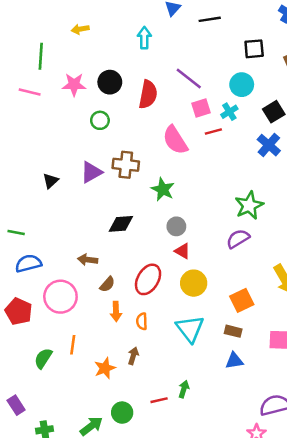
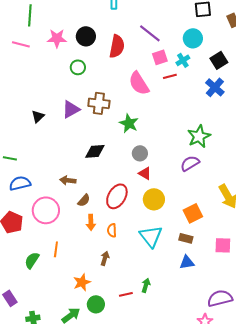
orange star: (105, 368) -> (82, 282), moved

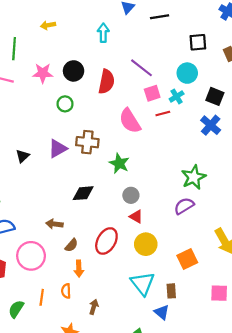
black square: (219, 60) -> (215, 96), turned -36
orange semicircle: (112, 230) -> (66, 291), moved
brown rectangle: (186, 238) -> (171, 291), moved, turned 72
blue triangle: (187, 262) -> (162, 312), moved, turned 49

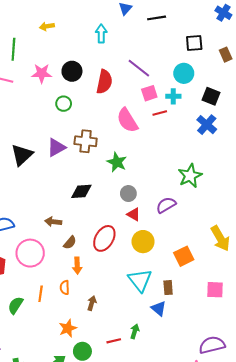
cyan cross: (177, 96) -> (173, 96), turned 32
black triangle: (23, 156) -> (22, 155), size x1.6
purple semicircle: (184, 206) -> (166, 205), moved

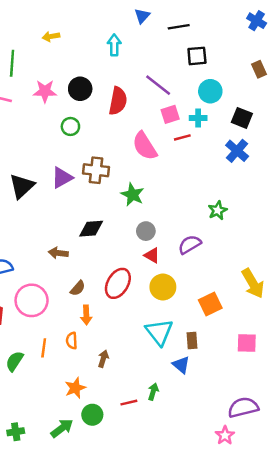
black square: (194, 43) -> (197, 56), moved
green star: (190, 176) -> (218, 210), size x0.7
brown arrow: (53, 222) -> (58, 253), moved

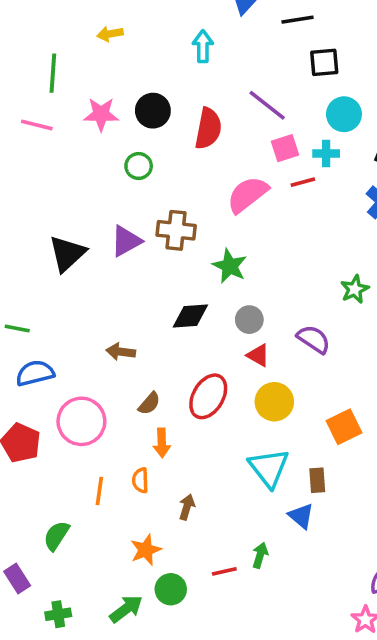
pink semicircle: (145, 146) -> (248, 195), turned 84
black diamond: (91, 229) -> (190, 316), moved
purple semicircle: (190, 244) -> (314, 339), turned 65
green semicircle: (15, 361) -> (56, 536), moved

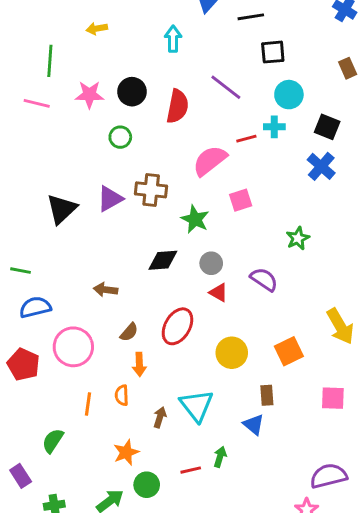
pink square: (285, 148) -> (241, 200), moved
red line: (303, 182) -> (246, 139), moved
yellow circle: (274, 402) -> (232, 353), moved
cyan triangle: (269, 468) -> (197, 406), moved

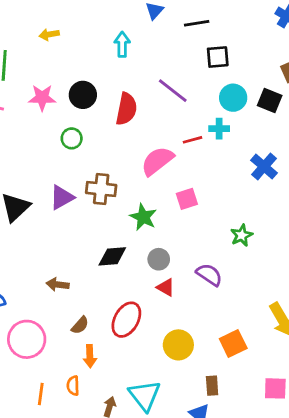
black square: (327, 127) -> (270, 100), moved

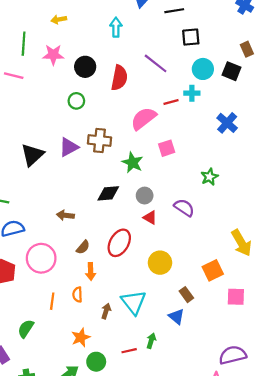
pink star: (42, 98) -> (53, 55), moved
orange square: (233, 343) -> (213, 270), moved
brown rectangle: (212, 386) -> (186, 295), turned -32

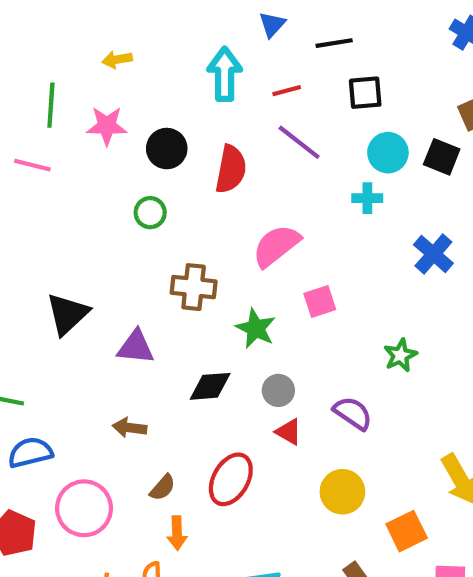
cyan arrow: (116, 27) -> (225, 74), size x1.4
red line: (171, 102) -> (287, 91), moved
purple triangle: (69, 147) -> (136, 347), moved, turned 35
yellow circle: (160, 263) -> (342, 492), moved

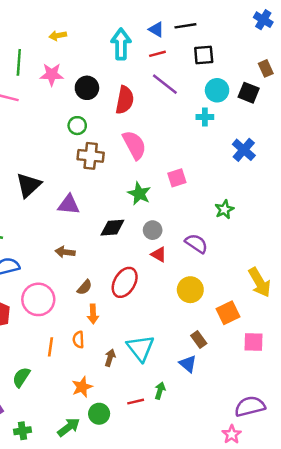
blue triangle: (272, 24) -> (156, 29), moved, turned -42
pink semicircle: (276, 246) -> (134, 145), moved, turned 100
brown cross: (194, 287) -> (91, 156), moved

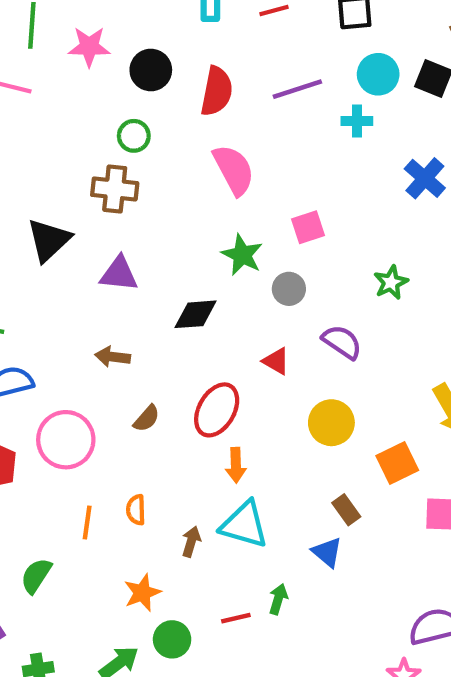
purple line: (165, 84) -> (297, 89), moved, turned -56
brown cross: (91, 156) -> (115, 189), moved
gray circle: (153, 230) -> (289, 289), moved
orange arrow: (93, 314) -> (236, 465), moved
cyan triangle: (140, 348) -> (244, 525), turned -36

